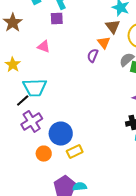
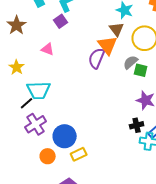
purple square: (57, 19) -> (61, 21), turned -32
orange triangle: (104, 43) -> (108, 45), size x1.5
purple semicircle: (93, 56) -> (97, 58), size x1.5

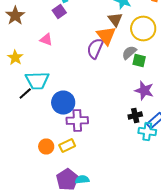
purple cross: (36, 124) -> (77, 120), moved, turned 30
blue circle: (65, 136) -> (63, 102), moved
yellow rectangle: (79, 154) -> (67, 146), moved

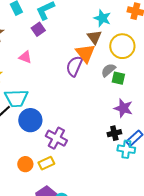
blue circle: (63, 102) -> (30, 120), moved
purple cross: (77, 120) -> (56, 138), turned 30

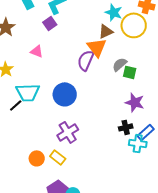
brown triangle: (94, 37) -> (106, 31), turned 42
yellow circle: (122, 46) -> (134, 25), moved
blue circle: (30, 120) -> (65, 94), moved
purple cross: (56, 138) -> (68, 132), turned 30
yellow rectangle: (46, 163) -> (58, 157), turned 63

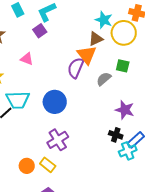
gray semicircle: (120, 64) -> (104, 79), moved
green square: (130, 72) -> (123, 66), moved
black cross: (126, 127) -> (116, 135), turned 32
cyan cross: (138, 143) -> (128, 151), turned -30

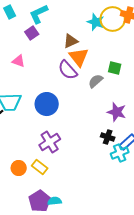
yellow circle: (124, 33) -> (113, 19), moved
brown triangle: (96, 39) -> (71, 41), moved
purple semicircle: (76, 68) -> (68, 70), turned -65

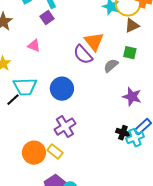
brown triangle: (71, 41) -> (132, 26), moved
black cross: (108, 137) -> (123, 133), moved
orange circle: (19, 168) -> (34, 153), size x1.5

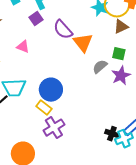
purple semicircle: (83, 55) -> (63, 30), moved
purple star: (132, 97) -> (121, 76), moved, turned 30
yellow rectangle: (55, 152) -> (44, 108), moved

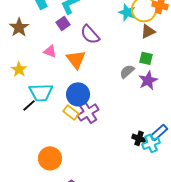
orange triangle: (83, 43) -> (76, 59), moved
purple cross: (54, 128) -> (88, 112), moved

